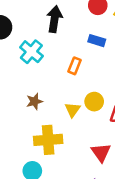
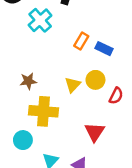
blue rectangle: (97, 41) -> (104, 49), moved
brown star: (35, 101) -> (28, 81), moved

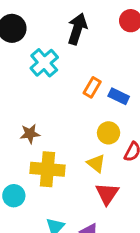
yellow triangle: (73, 85) -> (96, 163), moved, turned -35
cyan circle: (23, 140) -> (14, 196), moved

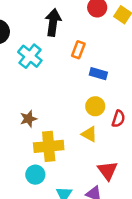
orange rectangle: (92, 87) -> (78, 50), moved
red triangle: (107, 194) -> (108, 171), moved
cyan circle: (14, 196) -> (35, 175), moved

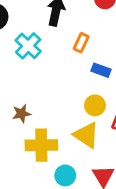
yellow triangle: (89, 134) -> (86, 135), size x1.5
cyan circle: (35, 175) -> (65, 175), moved

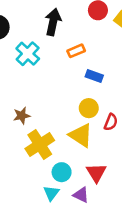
orange rectangle: (81, 43) -> (76, 51), turned 42
yellow cross: (41, 145) -> (40, 144), turned -32

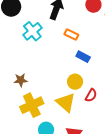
orange rectangle: (76, 51) -> (71, 35), turned 40

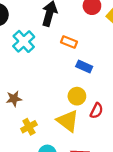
yellow cross: (32, 105) -> (29, 127), size x0.6

